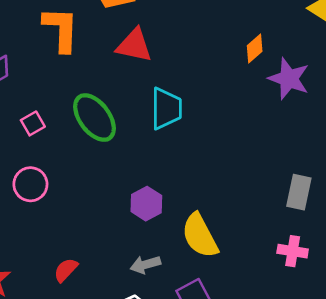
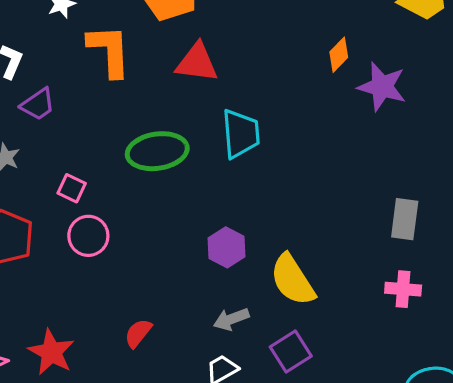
green ellipse: (95, 118) -> (157, 151), turned -57
pink square: (33, 123) -> (72, 188), moved, turned -30

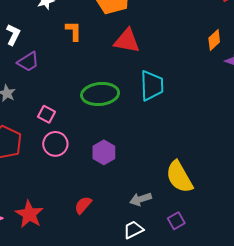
orange L-shape: (109, 51) -> (74, 31), size x0.6
purple hexagon: (227, 247) -> (104, 152), moved
purple square: (291, 352) -> (176, 221), size x0.7

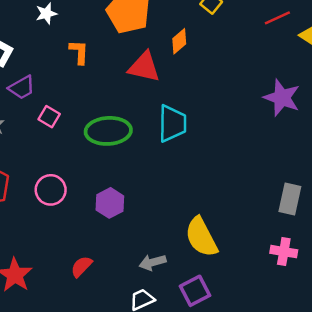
orange diamond: (214, 40) -> (179, 41), moved
pink square: (46, 114) -> (49, 117), moved
purple square: (176, 221) -> (195, 291), size x1.4

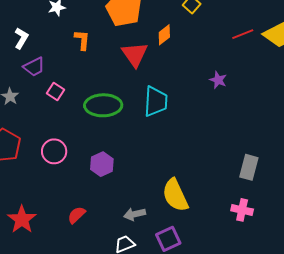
red line: (277, 18) -> (243, 34), moved
red triangle: (144, 67) -> (135, 54), turned 40
purple star: (282, 98) -> (218, 80), moved, size x0.6

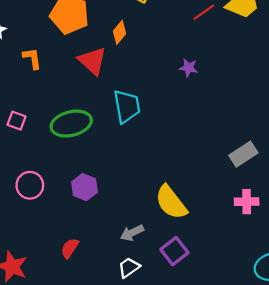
gray rectangle: (249, 167) -> (243, 154), turned 55

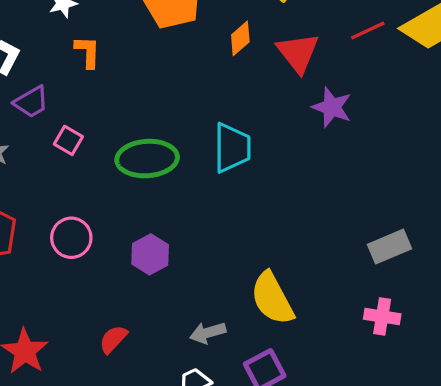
orange L-shape: (32, 58) -> (88, 52), moved
red triangle: (93, 61) -> (298, 53), moved
purple star: (189, 68) -> (332, 107), size x1.4

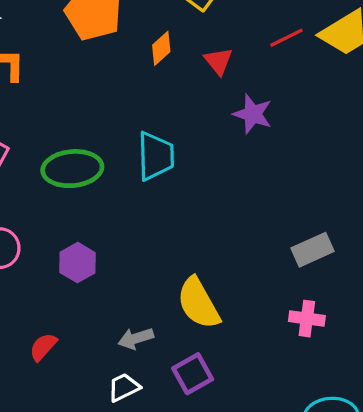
red triangle: (298, 53) -> (218, 61), size x0.7

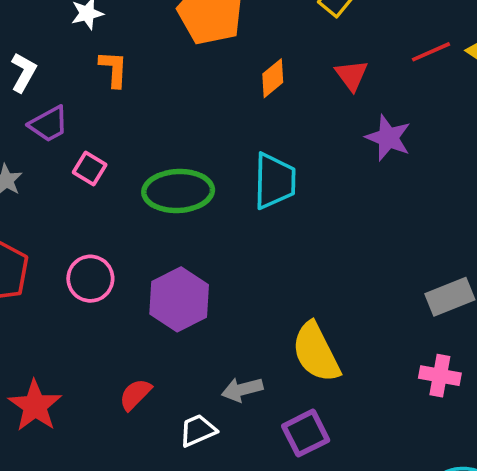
orange diamond: (161, 48) -> (273, 78), moved
purple hexagon: (78, 263) -> (179, 299), size x1.4
white trapezoid: (124, 387) -> (198, 430), moved

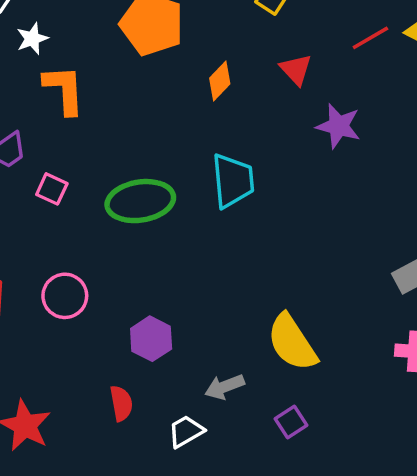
orange L-shape: (114, 69) -> (64, 90), size x1.4
purple hexagon: (179, 299) -> (151, 339), moved, size x0.7
red semicircle: (135, 394) -> (121, 403), turned 132
purple square: (306, 433) -> (291, 422), size x0.7

